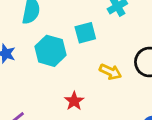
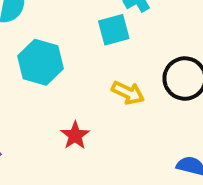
cyan square: (85, 33) -> (114, 30), moved

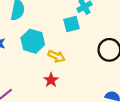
yellow arrow: (128, 93) -> (56, 56), moved

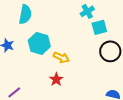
cyan square: (72, 24) -> (99, 27), moved

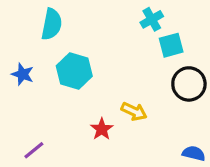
yellow arrow: (61, 57) -> (134, 111), moved

